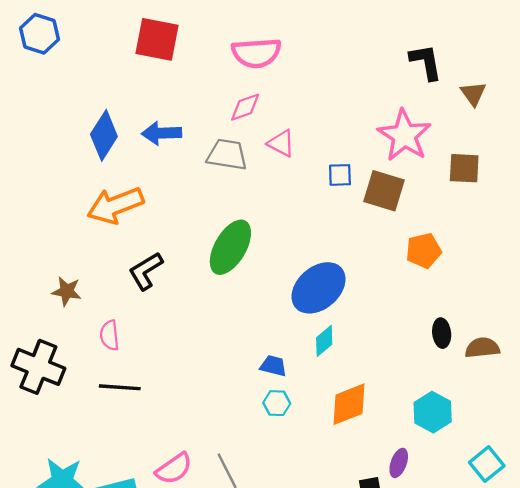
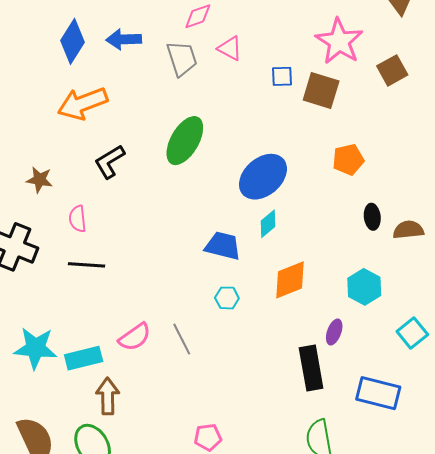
gray trapezoid: (227, 155) -> (182, 58), turned 63
brown square: (464, 168) -> (392, 70), turned -32
orange pentagon: (424, 251) -> (348, 160), moved
blue trapezoid: (273, 366) -> (223, 246), size x1.5
cyan hexagon: (277, 403) -> (227, 298), moved

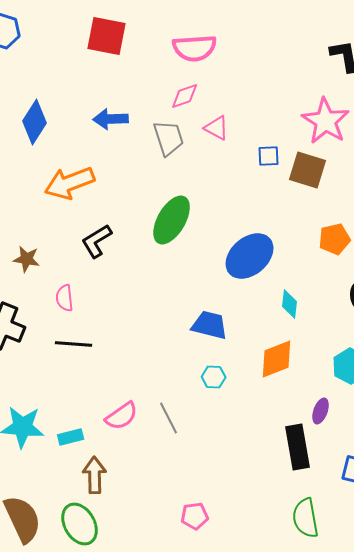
blue diamond: (73, 41) -> (35, 122), moved
cyan diamond: (268, 224) -> (290, 304), moved, turned -44
cyan rectangle: (84, 358) -> (71, 437), size x0.7

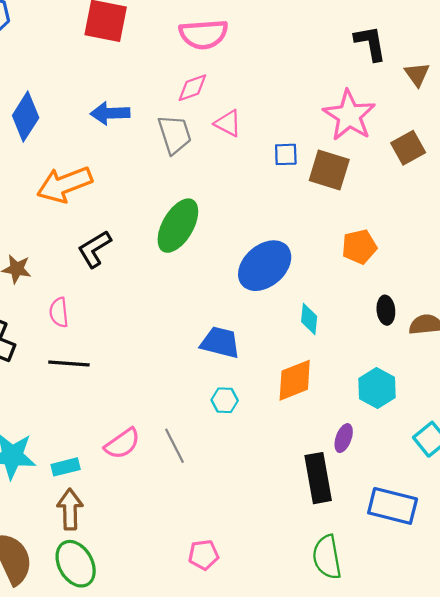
brown arrow: (95, 475) -> (70, 509), moved

